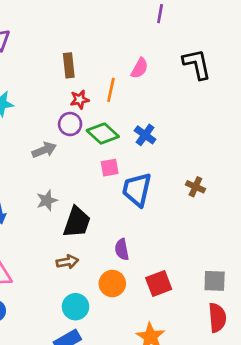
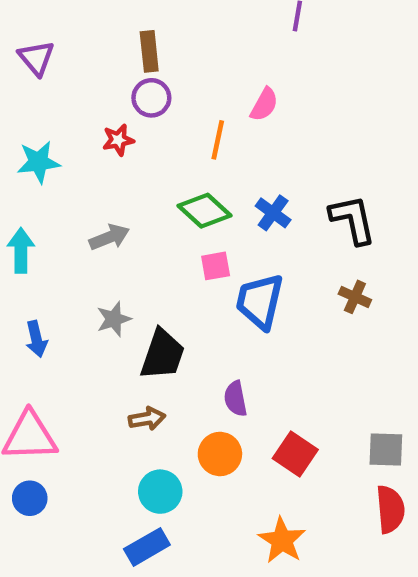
black L-shape: (197, 64) -> (353, 220), moved
brown rectangle: (69, 65) -> (149, 51), moved
red star: (80, 100) -> (118, 140), moved
purple circle: (70, 124) -> (151, 98), moved
red square: (159, 284) -> (295, 454), turned -35

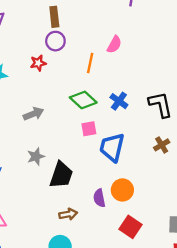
brown cross: (355, 297) -> (162, 145), turned 35
brown arrow: (147, 419) -> (68, 214), moved
orange circle: (220, 454) -> (122, 190), moved

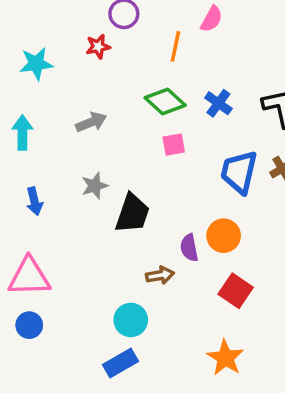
blue trapezoid: (112, 147) -> (239, 172), moved
brown arrow: (68, 214) -> (160, 275), moved

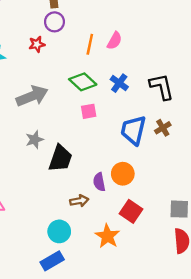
pink semicircle: (212, 19) -> (115, 41), moved
gray arrow: (91, 122) -> (32, 96), size x1.5
orange star: (225, 358) -> (107, 236), moved

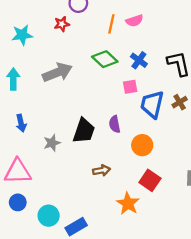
pink semicircle: (115, 41) -> (134, 21), turned 42
pink square: (89, 111) -> (130, 87), moved
gray star: (34, 140) -> (52, 143), moved
purple semicircle: (99, 182) -> (115, 124), moved
cyan circle: (59, 231) -> (49, 216), moved

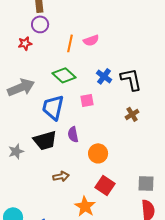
blue cross: (139, 60) -> (104, 76), moved
blue trapezoid: (152, 104) -> (53, 107), moved
black trapezoid: (84, 131) -> (45, 140), turned 55

